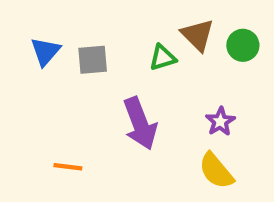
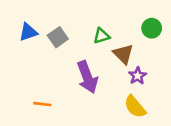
brown triangle: (198, 35) -> (123, 54), moved
blue triangle: (45, 51) -> (28, 32), turned 30
gray square: (93, 60) -> (58, 37), turned -30

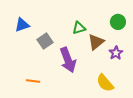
gray square: (58, 37) -> (45, 41), moved
brown triangle: (123, 54) -> (96, 42), turned 36
purple star: (138, 76) -> (116, 53), moved

